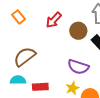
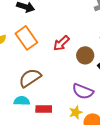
orange rectangle: (19, 17) -> (26, 38), size x1.6

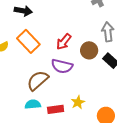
purple semicircle: (83, 91) -> (62, 66), moved
yellow star: (76, 112) -> (78, 102), moved

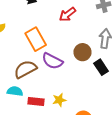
orange rectangle: (28, 41) -> (36, 39), moved
red arrow: (64, 42) -> (67, 14), moved

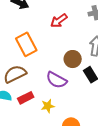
purple semicircle: (52, 61) -> (56, 80), moved
red rectangle: (36, 102) -> (26, 98), moved, turned -35

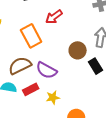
red arrow: (59, 21) -> (54, 17), moved
purple semicircle: (56, 80) -> (46, 70), moved

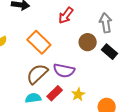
red arrow: (54, 17) -> (66, 15), moved

